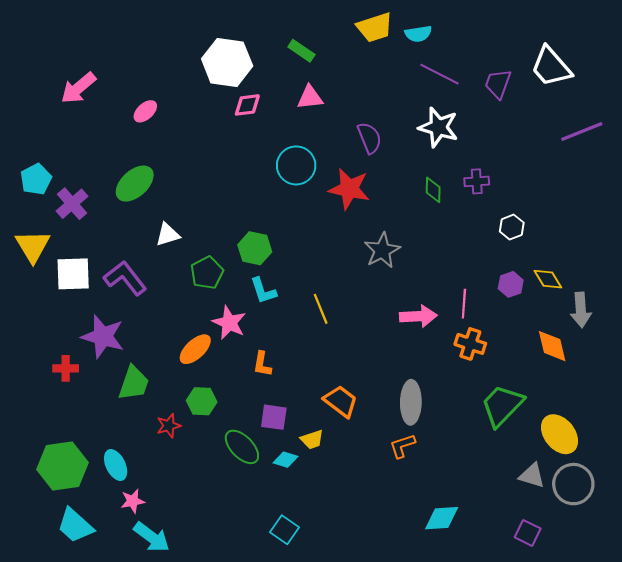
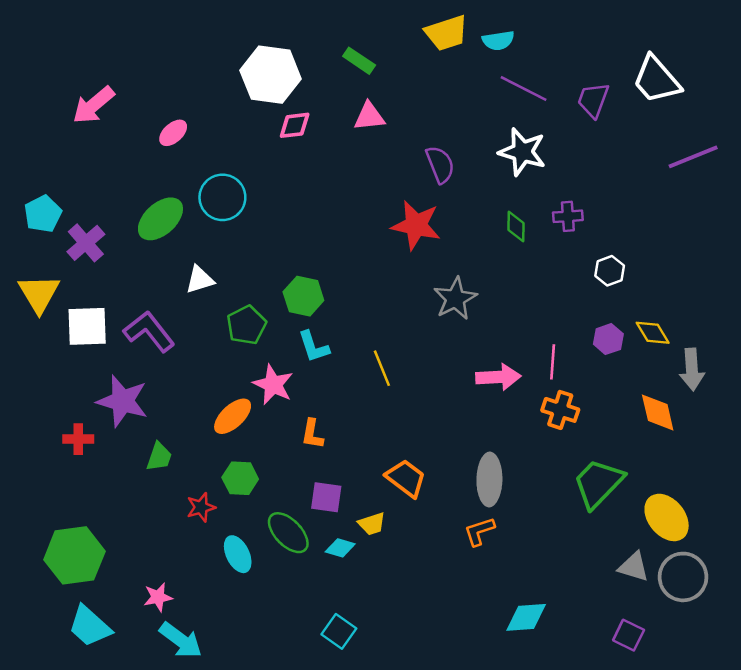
cyan circle: (296, 165) -> (222, 197), moved
green trapezoid: (134, 383) -> (159, 457), size x0.7
cyan ellipse: (116, 465) -> (238, 554), moved

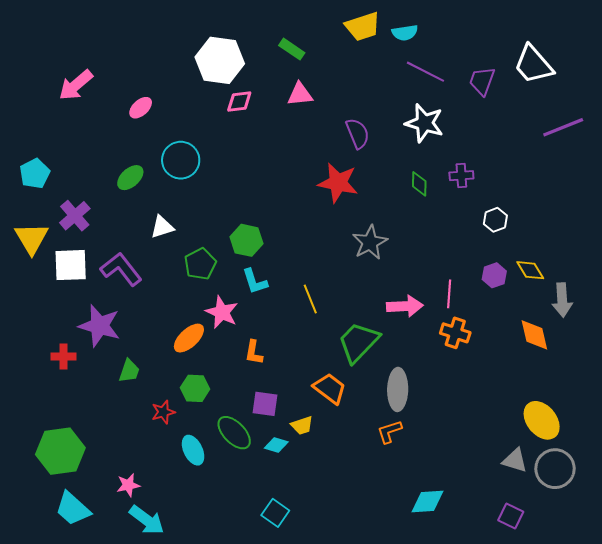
green ellipse: (160, 219) -> (130, 178), size x0.7
purple cross: (86, 243) -> (75, 216), moved
green trapezoid: (598, 483) -> (359, 342), moved

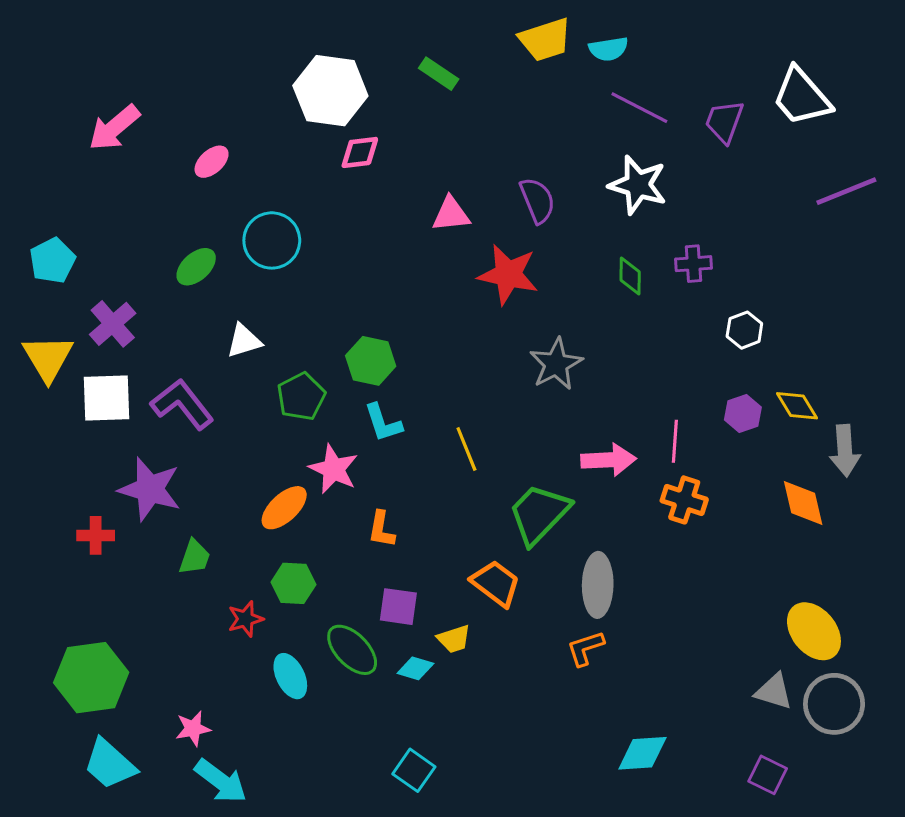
pink triangle: (300, 94) -> (451, 214), moved

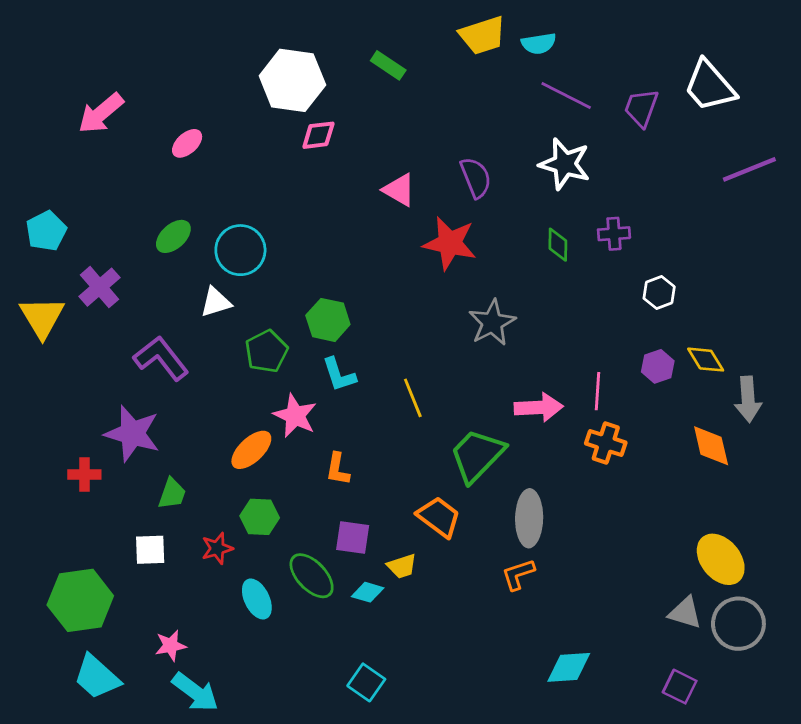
pink triangle: (451, 214) -> (399, 190), turned 36
cyan circle: (272, 240) -> (240, 250), moved
white square: (107, 398) -> (150, 550), moved, size x0.7

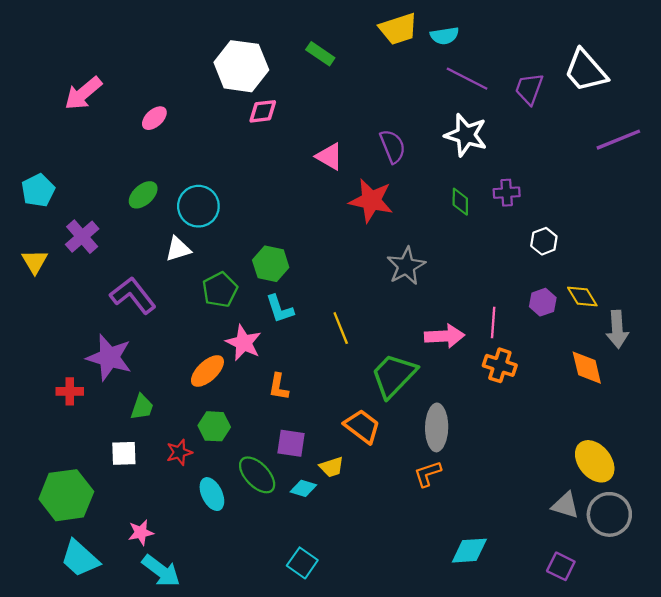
yellow triangle: (42, 317) -> (35, 261), size x0.7

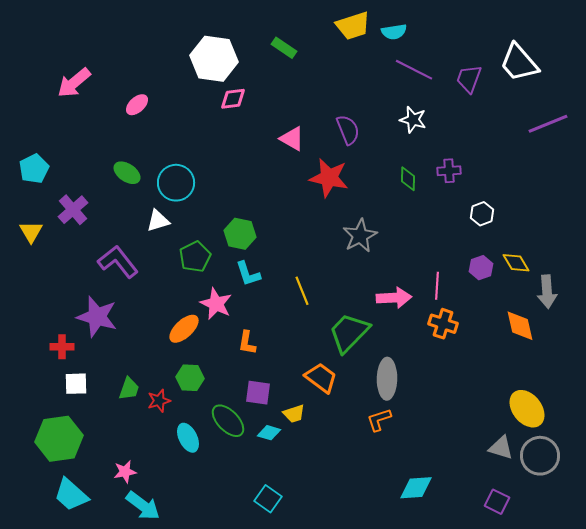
white star: (466, 135) -> (413, 120), size x0.7
green ellipse: (143, 195) -> (127, 173), turned 76
green trapezoid: (142, 407) -> (129, 389), moved
white square: (124, 453) -> (76, 384), moved

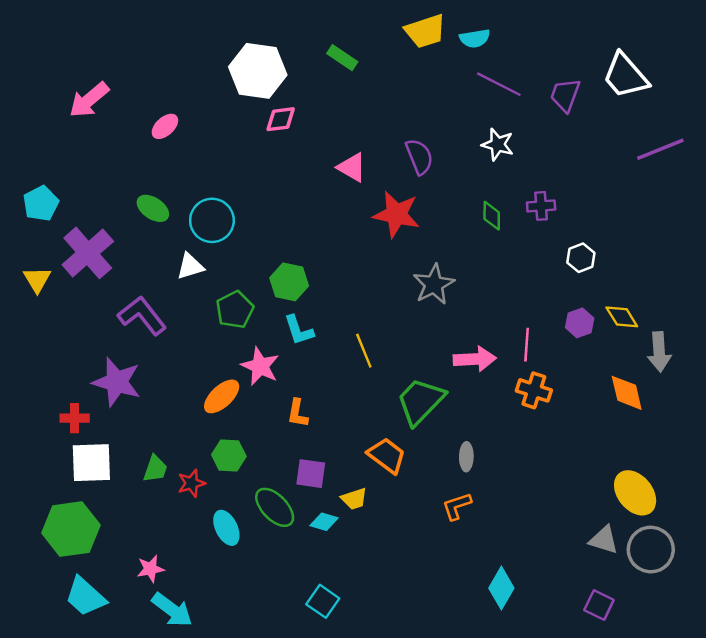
purple cross: (73, 210) -> (88, 253), size x1.4
gray ellipse: (387, 379) -> (466, 457), size x0.6
white square: (76, 384) -> (91, 463), size x1.5
cyan diamond: (416, 488) -> (501, 588), turned -56

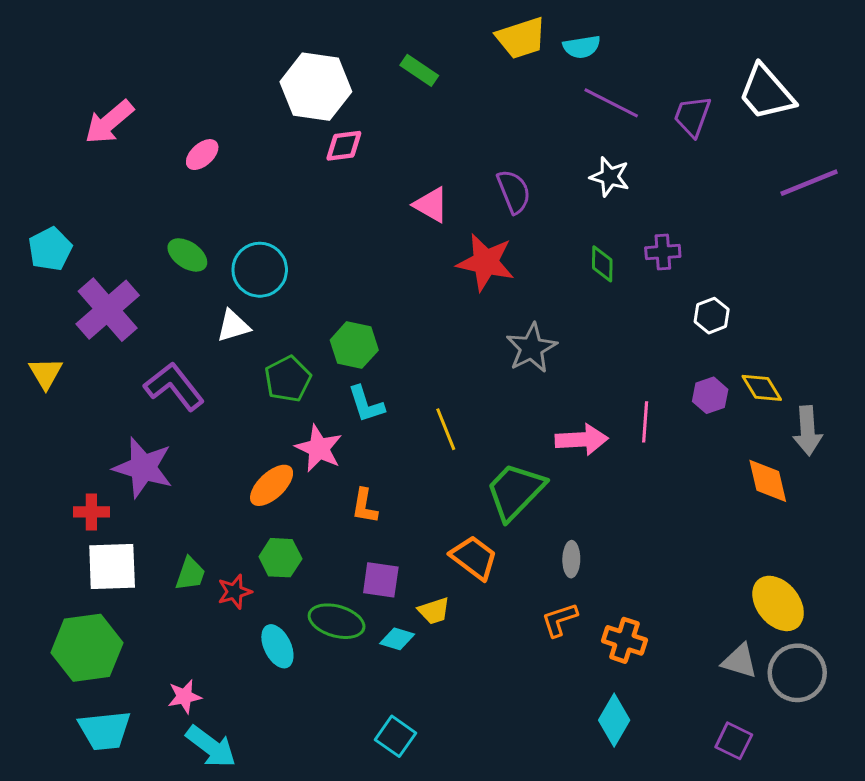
yellow triangle: (37, 279) -> (46, 373), moved
orange cross: (534, 390) -> (624, 640), moved
green ellipse: (275, 507) -> (337, 621), turned -30
cyan trapezoid: (85, 597) -> (105, 730), turned -48

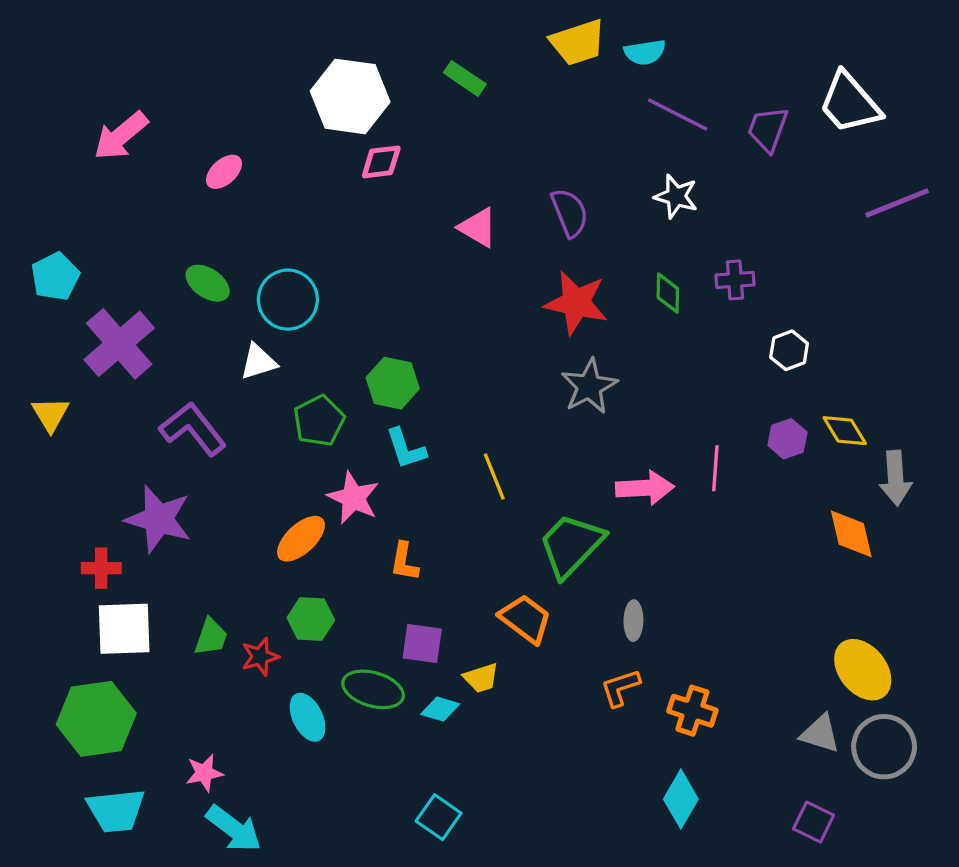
red star: (486, 262) -> (576, 303), moved

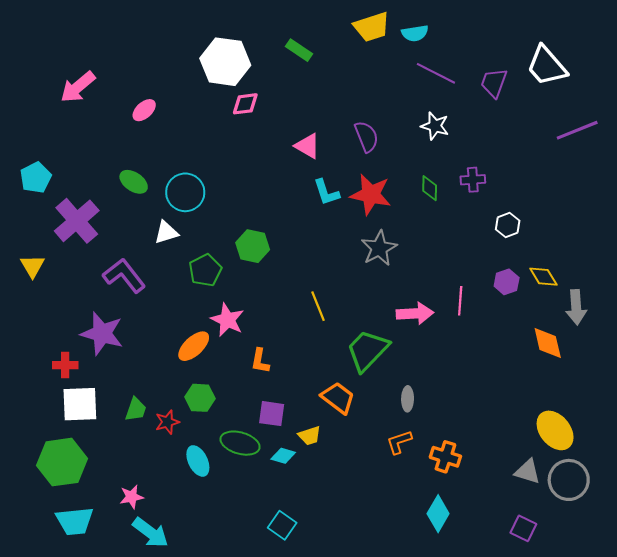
cyan L-shape: (406, 449) -> (326, 192), moved

